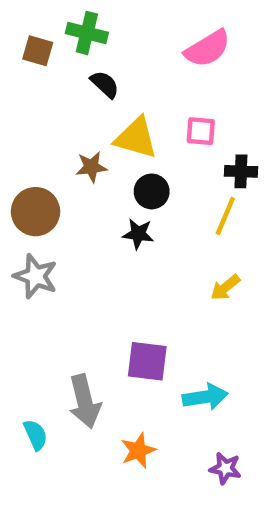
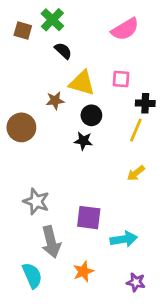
green cross: (87, 33) -> (52, 20), turned 30
gray star: (36, 276) -> (36, 201), moved
cyan semicircle: (36, 435) -> (32, 275), moved, size x1.4

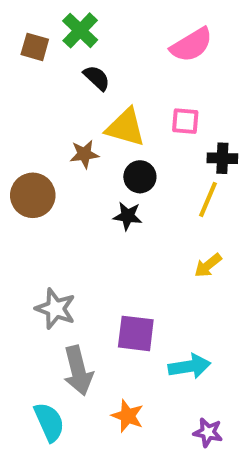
orange star: (83, 271) -> (128, 416), turned -30

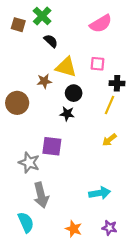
purple square: (136, 333) -> (52, 146), moved
orange star: (128, 416) -> (74, 229), moved

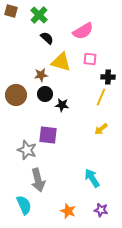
pink semicircle: (101, 24) -> (83, 31), moved
brown square: (18, 25) -> (11, 11), moved
black circle: (74, 93) -> (45, 94), moved
cyan arrow: (100, 193) -> (92, 178), turned -114

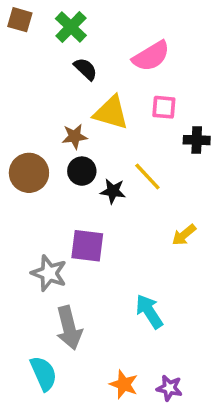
yellow line: (101, 97) -> (147, 177), moved, turned -66
cyan arrow: (92, 178) -> (149, 311), moved
purple star: (101, 210) -> (169, 388), moved

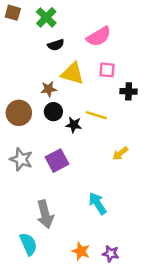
black semicircle: (85, 69) -> (56, 45), turned 119
yellow line: (147, 177) -> (96, 115), turned -30
purple square: (87, 246) -> (57, 161), turned -35
gray star: (49, 273) -> (21, 159), moved

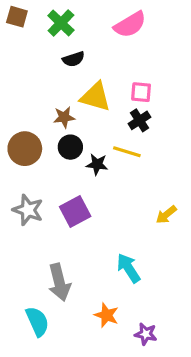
pink semicircle: (99, 36) -> (130, 25), moved
black cross: (129, 91) -> (139, 120), moved, turned -35
yellow arrow: (120, 153) -> (166, 215), moved
orange star: (81, 251) -> (106, 315), moved

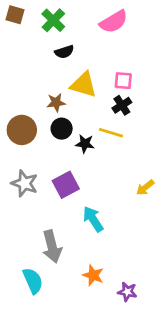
cyan arrow: (128, 268) -> (93, 219), moved

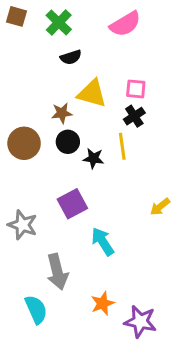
yellow line: (111, 133) -> (122, 146), turned 65
gray star: (25, 183) -> (23, 225), moved
orange star: (93, 275) -> (103, 303), turned 30
purple star: (127, 292) -> (140, 322), size x1.5

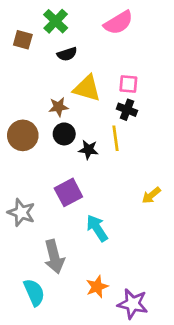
brown square: (16, 16) -> (23, 40), moved
black cross: (134, 116) -> (127, 110), turned -36

